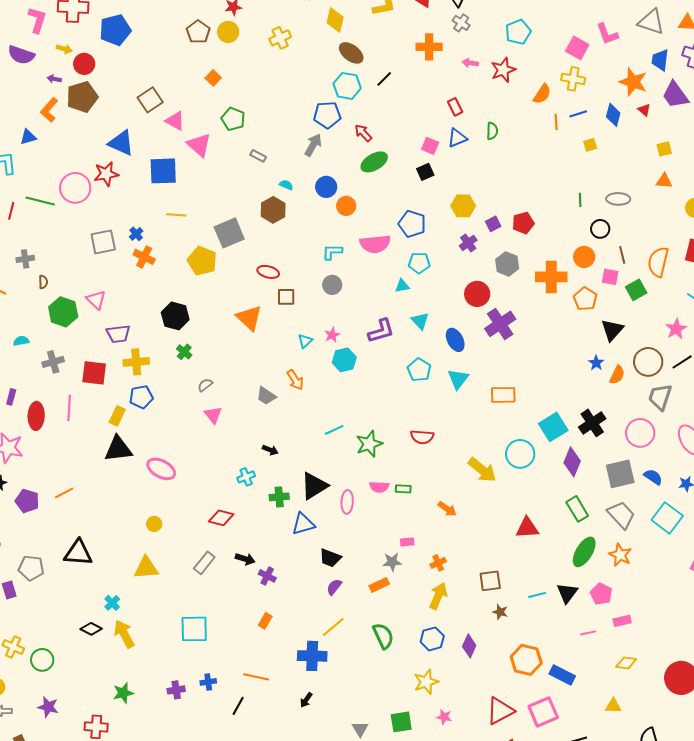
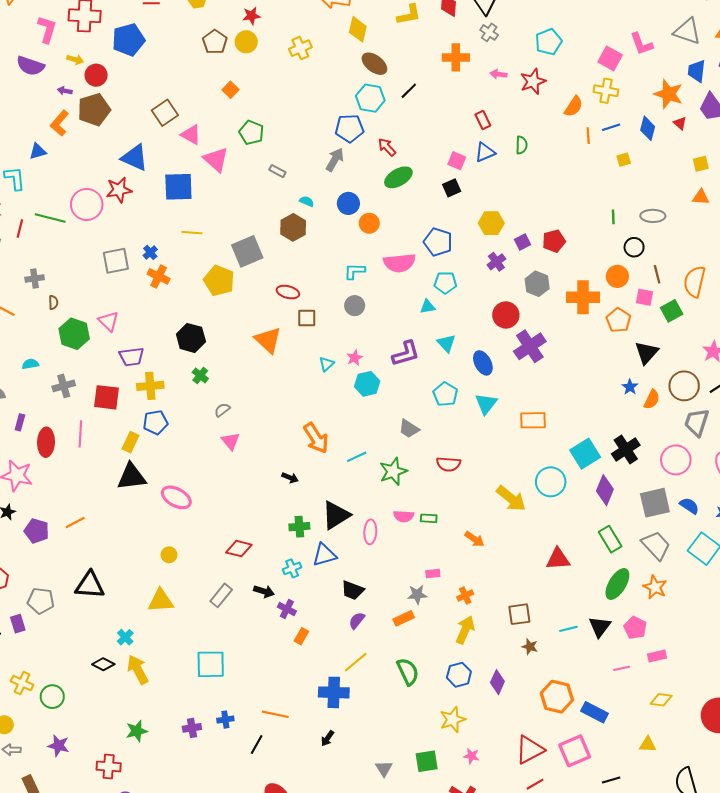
orange arrow: (295, 380) -> (316, 438), moved, size x1.4
gray trapezoid: (266, 396) -> (409, 429), moved
cyan cross: (246, 477) -> (292, 568), moved
orange rectangle: (265, 621) -> (301, 636), moved

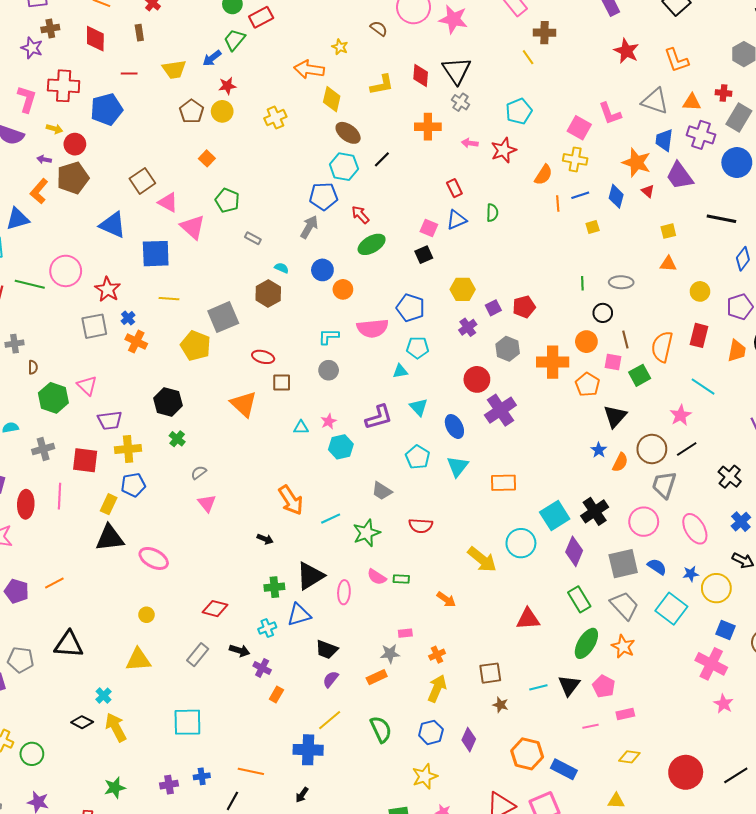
blue triangle: (38, 151) -> (18, 219), size x1.4
red star: (119, 190) -> (108, 289), moved, turned -30
cyan triangle: (326, 364) -> (301, 428), turned 42
pink semicircle: (404, 516) -> (377, 577), turned 30

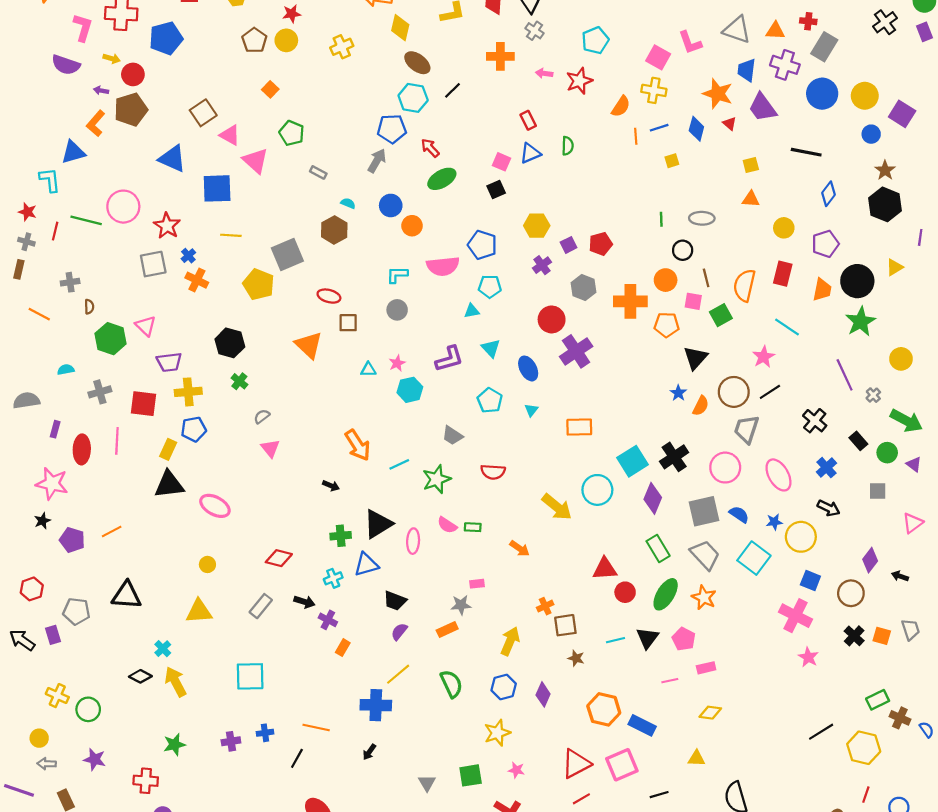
orange pentagon: (587, 385) -> (667, 325), turned -30
cyan triangle: (458, 466) -> (531, 410), size x0.6
orange cross: (437, 655) -> (545, 606), moved
red circle: (686, 772) -> (625, 592), moved, size x0.6

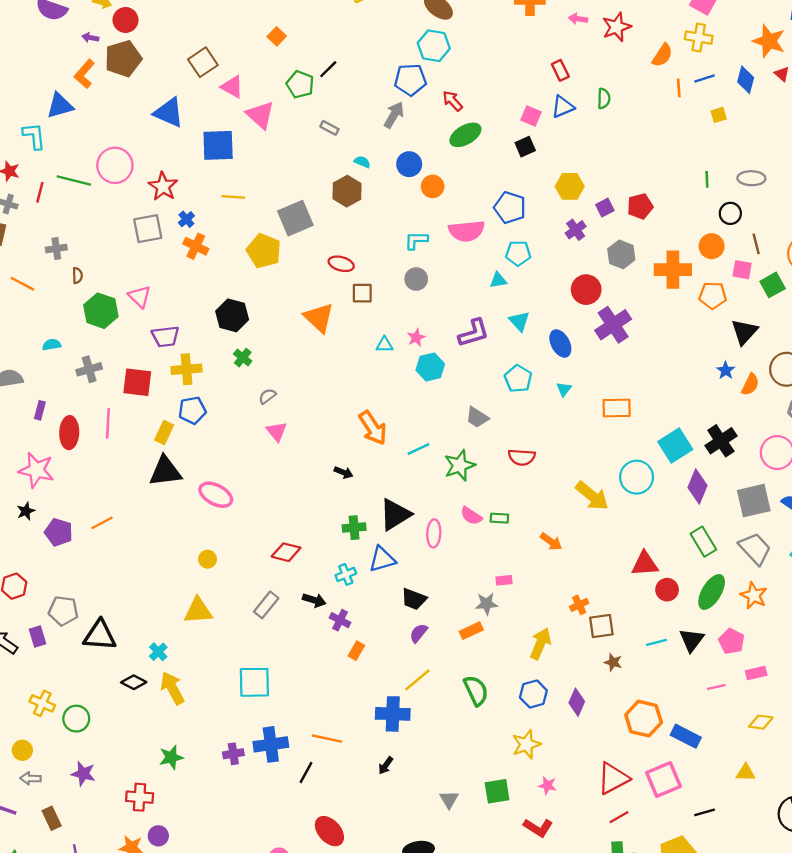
black line: (452, 90) -> (328, 69), moved
black triangle: (127, 595) -> (100, 635), moved
blue cross: (265, 733) -> (271, 744), size x1.8

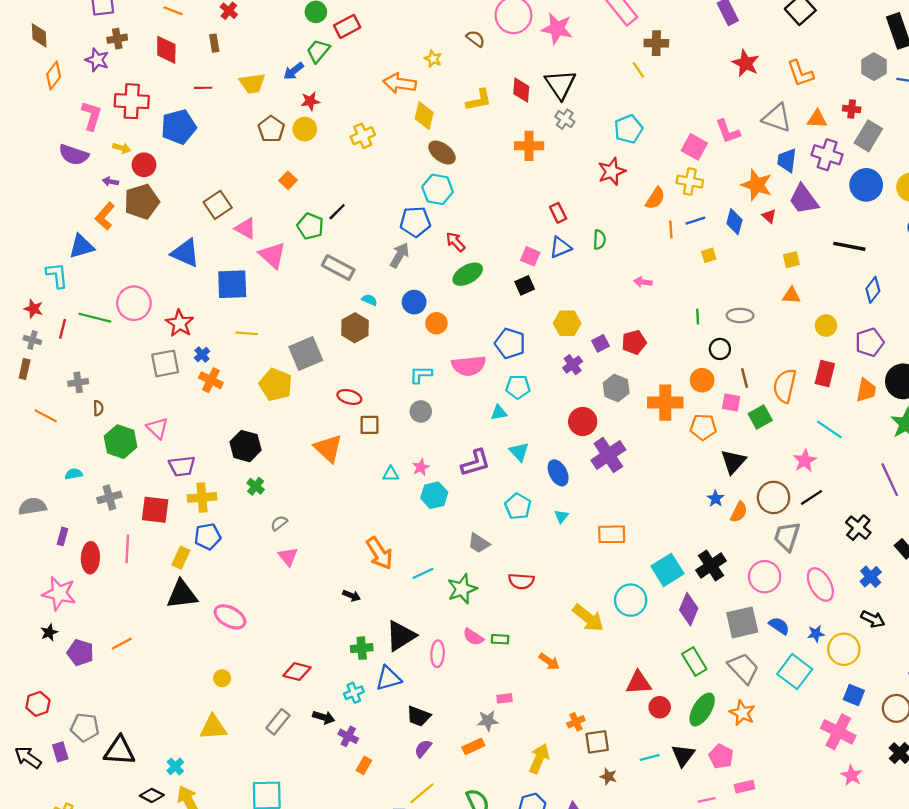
pink arrow: (578, 19) -> (643, 282), moved
gray rectangle: (329, 128) -> (338, 267), size x1.8

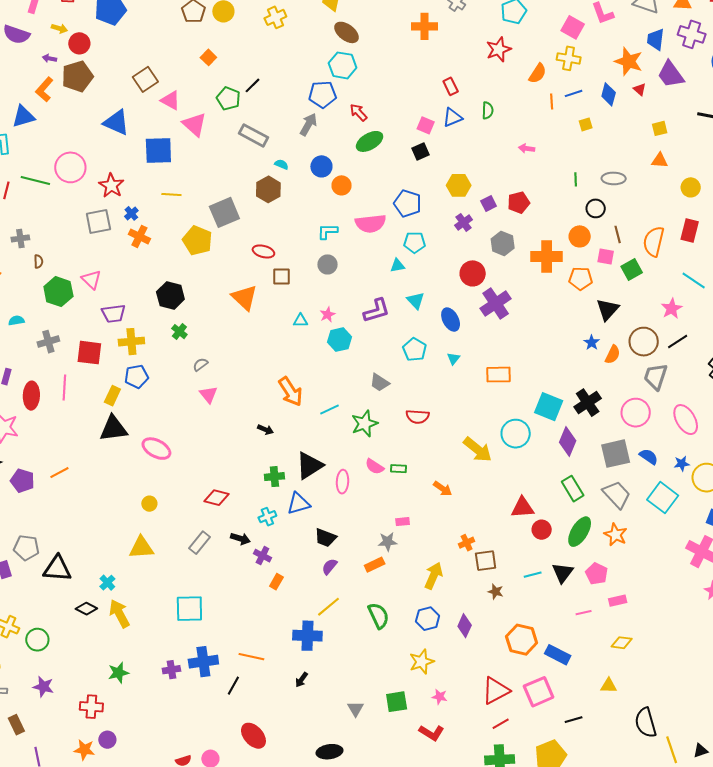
cyan square: (667, 570) -> (549, 407), turned -36

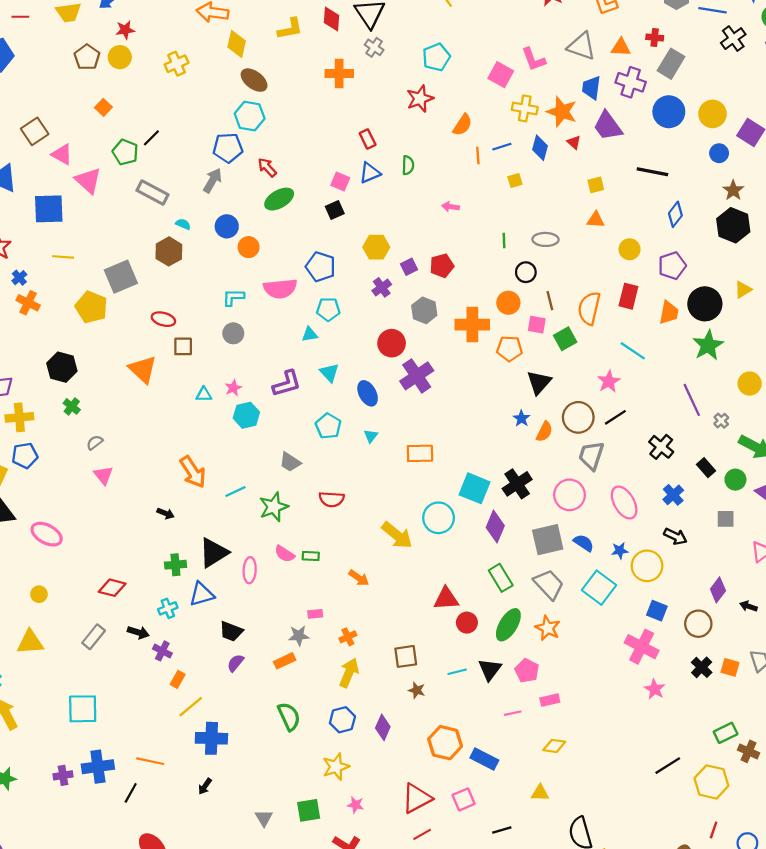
yellow cross: (569, 58) -> (525, 108), moved
orange cross: (467, 543) -> (348, 637), moved
yellow line: (328, 607) -> (191, 707), moved
pink square: (539, 692) -> (464, 799), size x0.7

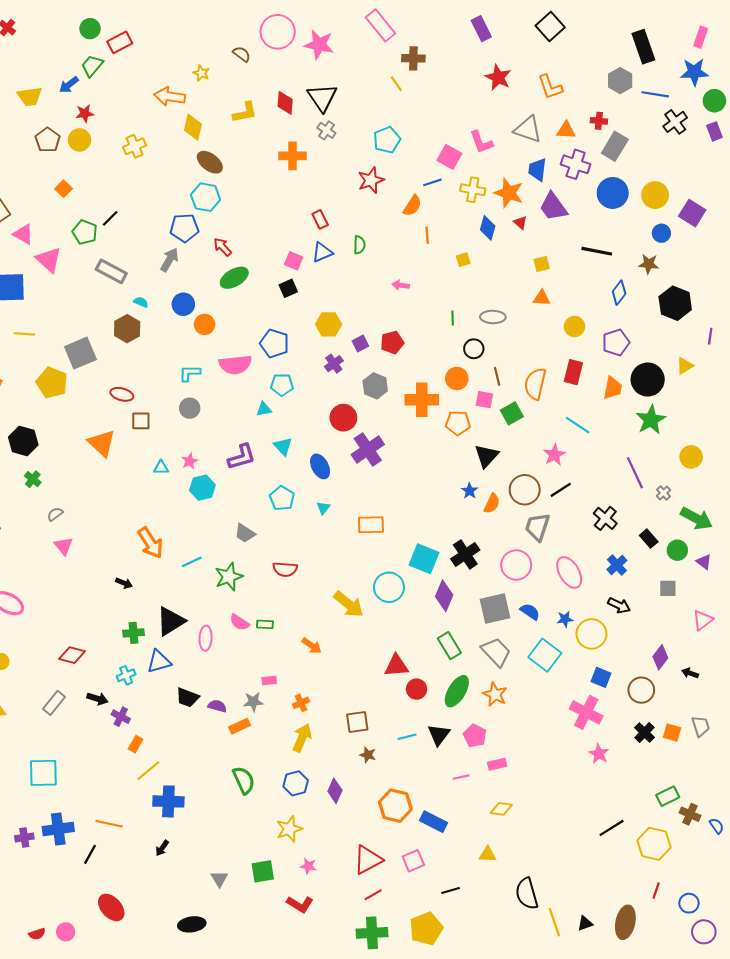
blue line: (502, 147) -> (432, 182), moved
brown star: (733, 190) -> (649, 264), moved, turned -30
purple semicircle: (235, 663) -> (217, 706), moved, turned 66

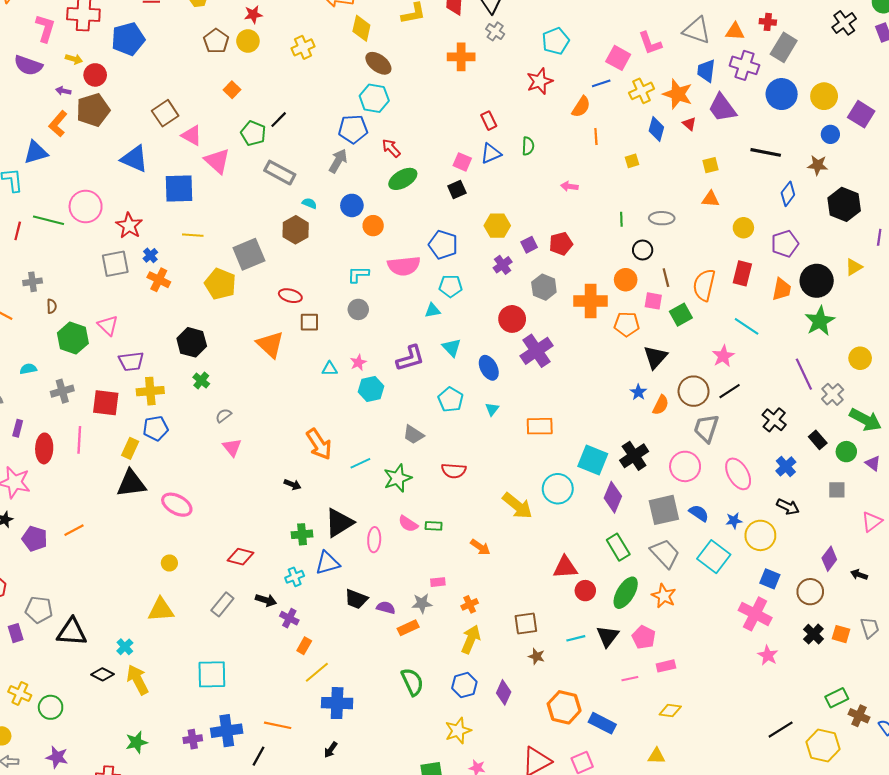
yellow cross: (473, 190) -> (642, 91), turned -35
gray cross: (664, 493) -> (833, 394), size x1.5

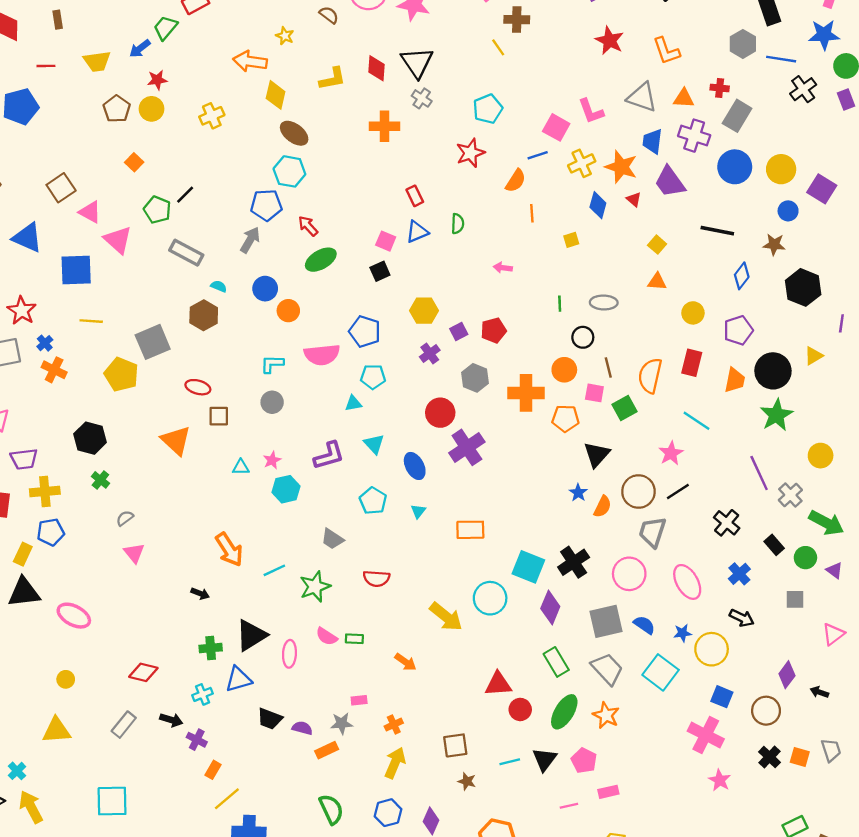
yellow square: (711, 165) -> (657, 245), turned -35

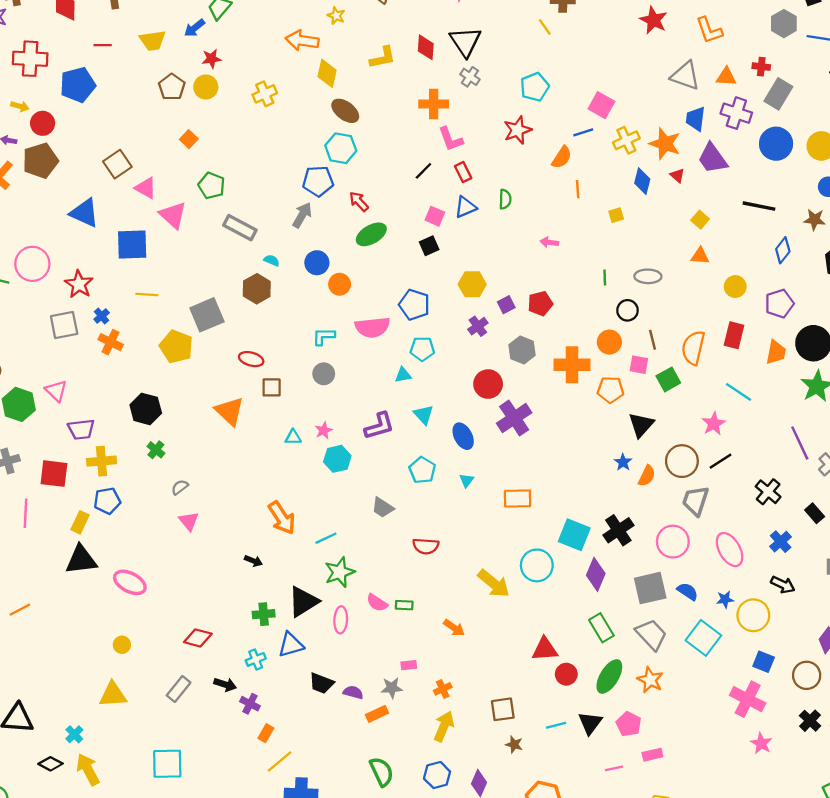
pink L-shape: (591, 111) -> (451, 139), moved
black line: (185, 195) -> (423, 171), moved
green star: (315, 587) -> (340, 572), moved

